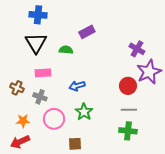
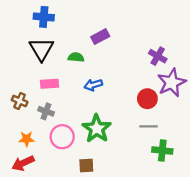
blue arrow: (77, 86) -> (93, 85), moved
green star: (84, 112) -> (97, 129), size x1.4
green cross: (128, 131) -> (162, 150), moved

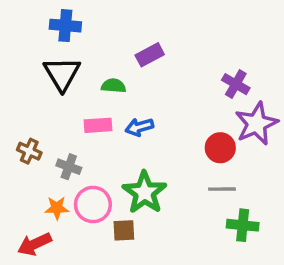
pink rectangle: (50, 84) -> (98, 125), moved
orange star: (26, 139) -> (57, 208), moved
brown square: (86, 165) -> (124, 230), moved

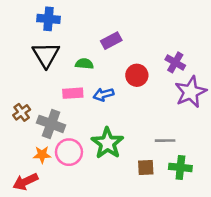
red circle: (220, 148) -> (137, 75), moved
brown cross: (29, 151) -> (22, 112), turned 30
gray cross: (69, 167) -> (51, 124), size x1.5
brown square: (124, 230) -> (146, 167), moved

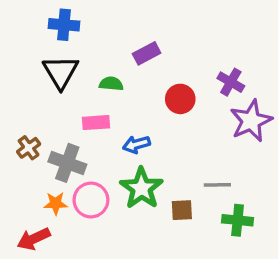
blue arrow: (104, 94) -> (136, 144), moved
brown square: (146, 167) -> (182, 210), moved

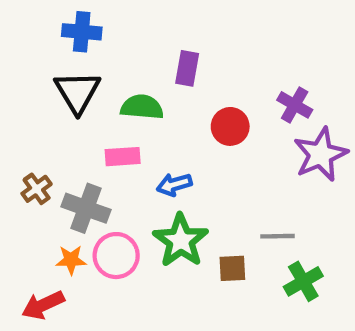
purple rectangle: (147, 53) -> (187, 68), turned -52
green semicircle: (111, 84) -> (142, 107), size x1.4
green cross: (238, 220) -> (303, 281), turned -36

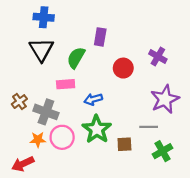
green semicircle: (142, 107) -> (76, 58), turned -65
purple star: (321, 154) -> (165, 99), moved

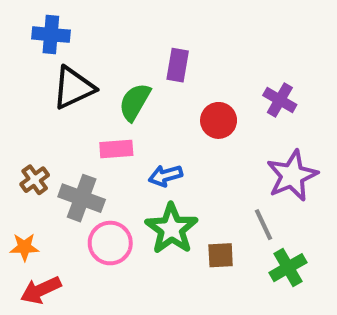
blue cross: (44, 17) -> (51, 35), moved
black triangle: (41, 50) -> (73, 88), turned 36
gray line: (149, 127) -> (264, 225), turned 66
orange star: (38, 140) -> (24, 247), moved

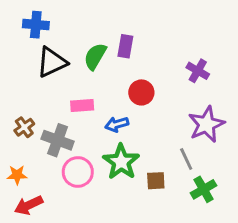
green semicircle: (135, 102) -> (95, 56), moved
red circle: (219, 120) -> (141, 92), moved

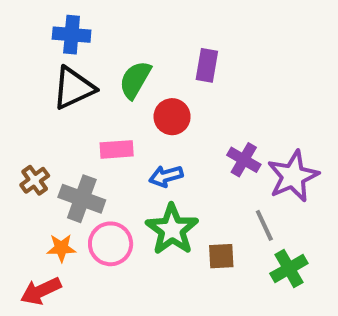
blue cross: (36, 25) -> (72, 35), moved
purple rectangle: (125, 46) -> (207, 65), moved
purple cross: (198, 71) -> (244, 160), moved
red circle: (141, 92) -> (172, 117), moved
orange star: (17, 175) -> (61, 248), moved

